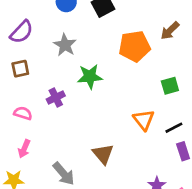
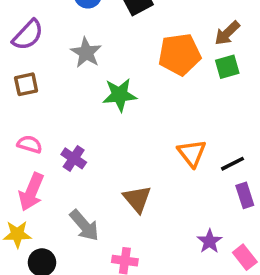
green square: (170, 86) -> (227, 67), moved
purple cross: (56, 98) -> (74, 158), moved, turned -30
pink arrow: (24, 149) -> (31, 192), size x1.5

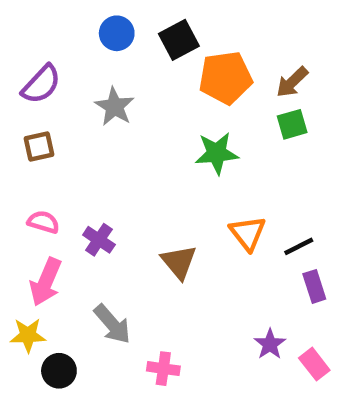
orange pentagon: (180, 54) -> (226, 78), moved
green star: (120, 95) -> (217, 153), moved
brown triangle: (137, 199) -> (179, 262), moved

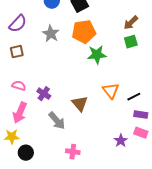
orange pentagon: (226, 78) -> (84, 32), moved
purple rectangle: (314, 286) -> (141, 115), turned -64
gray arrow: (112, 324) -> (57, 121), moved
pink rectangle: (314, 364) -> (141, 133), moved, turned -32

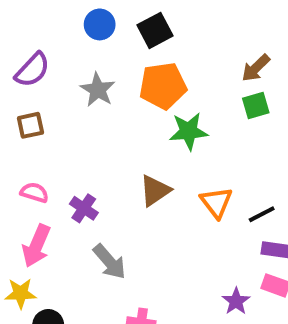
brown triangle: (80, 104) -> (155, 191), moved, turned 36

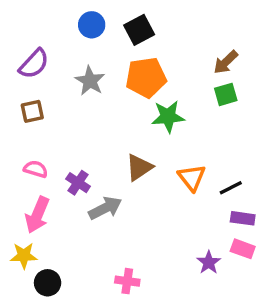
gray arrow: (110, 262) -> (105, 208), moved, turned -76

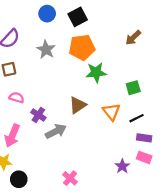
green square: (226, 94) -> (133, 88), moved
pink semicircle: (36, 169) -> (17, 98), moved
pink cross: (127, 281) -> (70, 178), turned 32

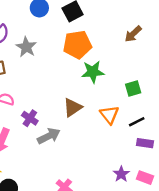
gray star: (46, 50) -> (26, 47), moved
pink rectangle: (144, 157) -> (145, 178), moved

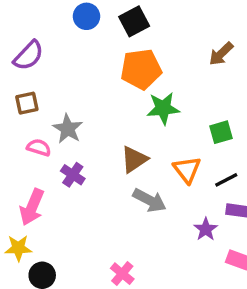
gray star: (26, 47) -> (68, 129), moved
gray arrow: (49, 136) -> (149, 200), moved, turned 55
purple star: (121, 174) -> (206, 229), moved

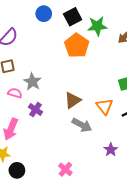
orange pentagon: (141, 69) -> (77, 46), turned -30
green star: (163, 108) -> (97, 26), moved
purple star: (206, 229) -> (111, 150), moved

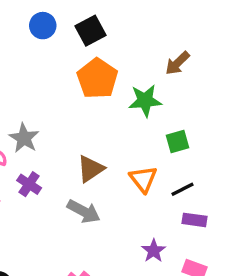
green star: (97, 26) -> (145, 101), moved
gray arrow: (82, 125) -> (84, 211), moved

